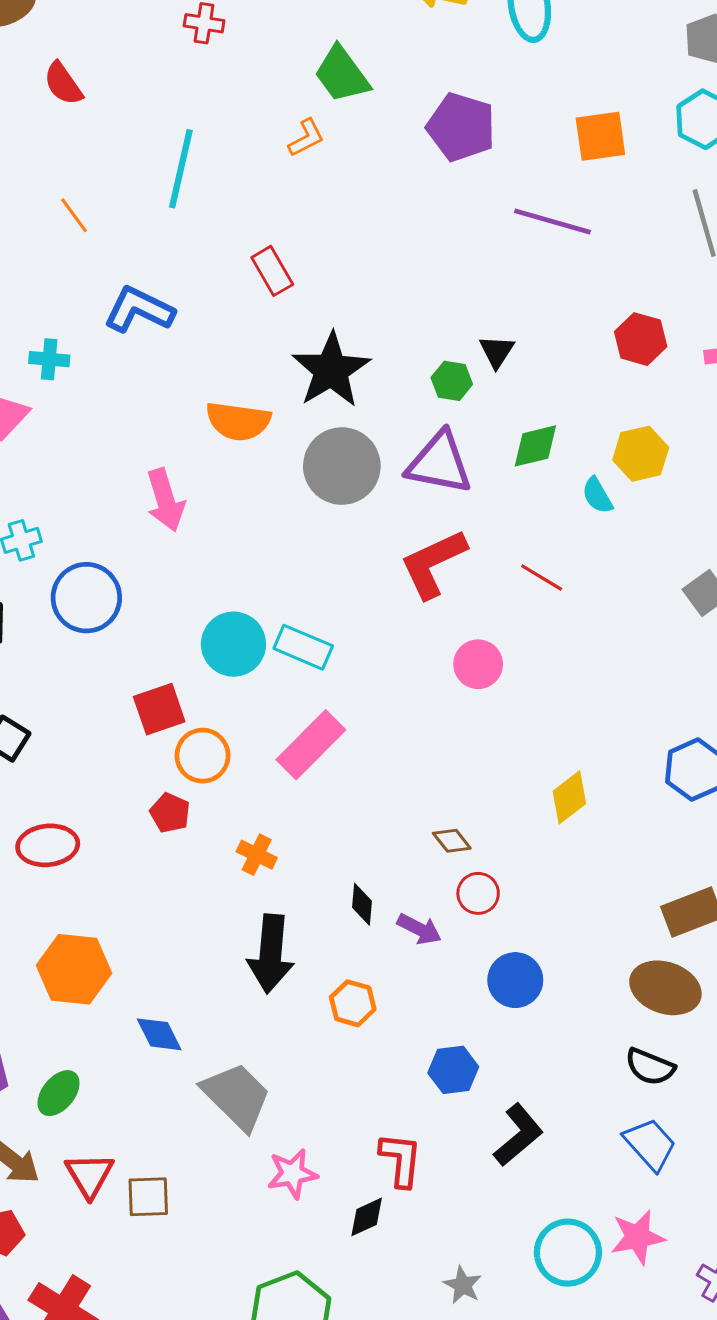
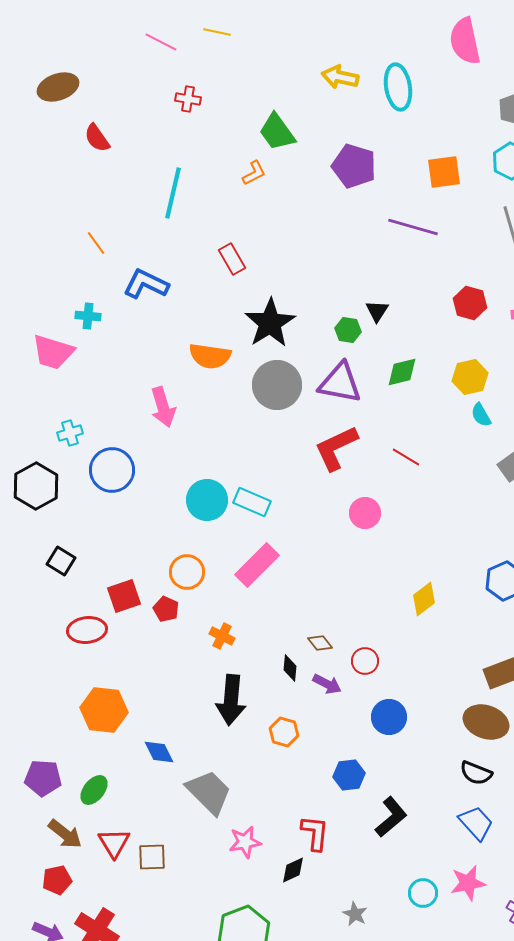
orange line: (74, 215) -> (96, 243), moved
cyan semicircle: (597, 495) -> (481, 415), moved
red square: (159, 709) -> (124, 596), moved
brown diamond: (452, 841) -> (320, 643), moved
cyan circle: (568, 1253) -> (423, 893), size x0.7

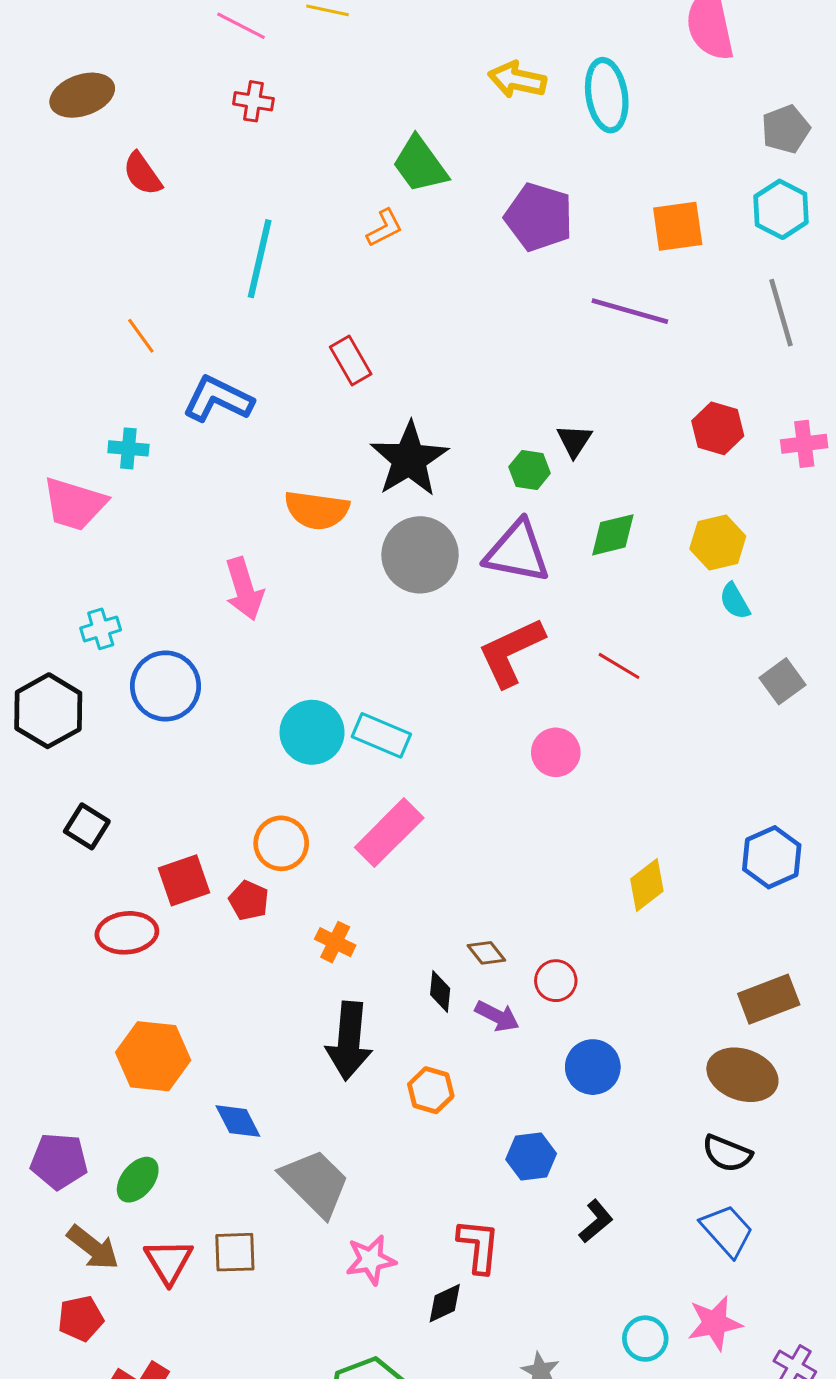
red cross: (188, 99) -> (253, 101), moved
black L-shape: (391, 817) -> (596, 1221), size x0.7
brown square: (152, 857) -> (235, 1252), moved

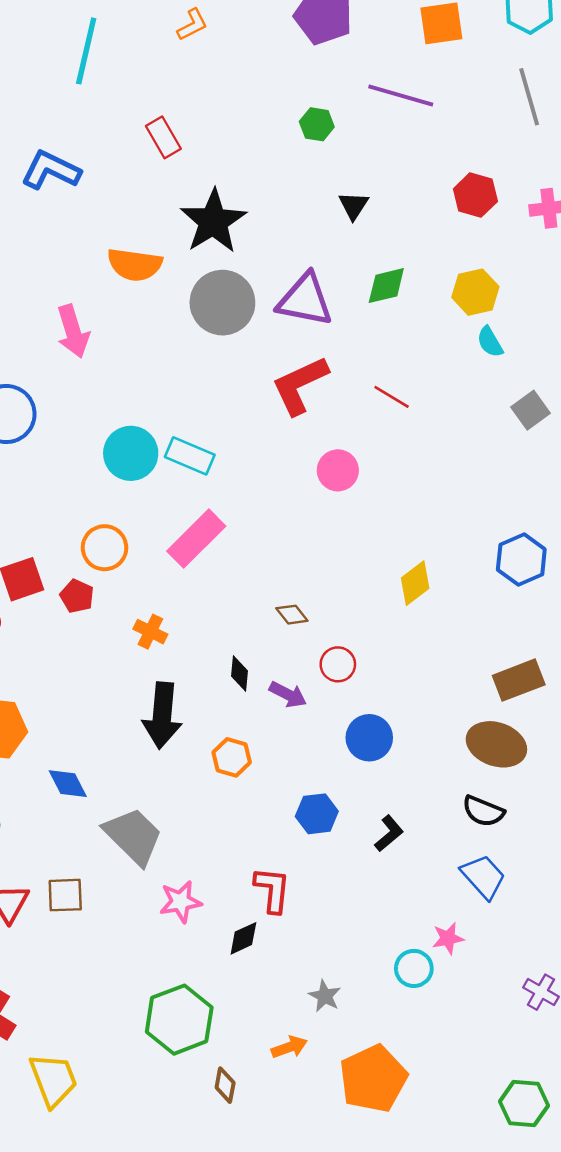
green hexagon: (530, 470) -> (317, 124), moved
brown diamond: (486, 953) -> (292, 615), moved
black L-shape: (596, 1221) -> (389, 833), moved
pink star: (715, 1323) -> (448, 938), moved, size x0.7

